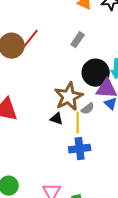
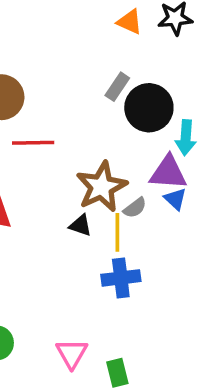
red line: (30, 40) -> (33, 143), moved, turned 50
black circle: (96, 73) -> (149, 108), moved

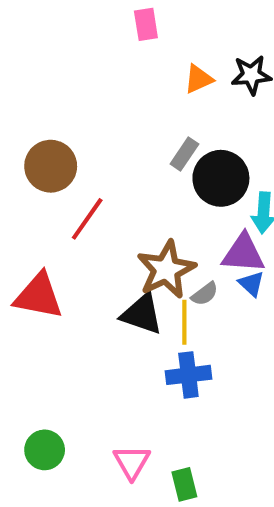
orange triangle: (130, 22) -> (199, 79), turned -48
red line: (33, 143) -> (87, 219), turned -54
black triangle: (80, 225) -> (142, 314), size x1.6

